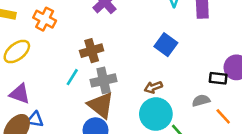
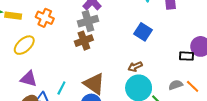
cyan line: (72, 77) -> (61, 88), moved
gray cross: (104, 80) -> (88, 21), moved
gray semicircle: (201, 101) -> (176, 85), moved

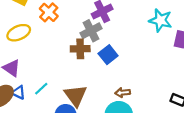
gray cross: (88, 21) -> (91, 31), turned -30
blue square: (143, 32) -> (108, 55), moved

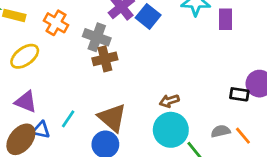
gray cross: (91, 31) -> (97, 37), moved, turned -30
blue square: (108, 55) -> (148, 16), moved

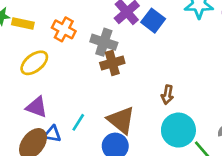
brown arrow: (169, 101) -> (167, 95), moved, turned -60

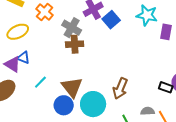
brown arrow: (167, 95) -> (120, 88), moved, size x1.5
cyan circle: (178, 130) -> (93, 104), moved
blue triangle: (52, 134) -> (23, 58), moved

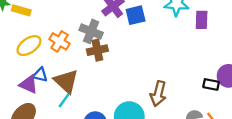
orange cross: (44, 12) -> (60, 41), moved
blue square: (111, 20) -> (136, 15), turned 36
brown triangle: (72, 87) -> (66, 81), moved

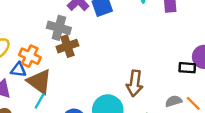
orange cross: (60, 41) -> (30, 56), moved
blue triangle: (40, 75) -> (18, 70), moved

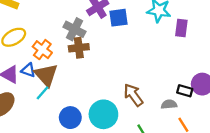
blue triangle: (18, 70) -> (28, 70), moved
brown arrow: (135, 83) -> (133, 95), turned 125
gray semicircle: (174, 101) -> (169, 104), moved

